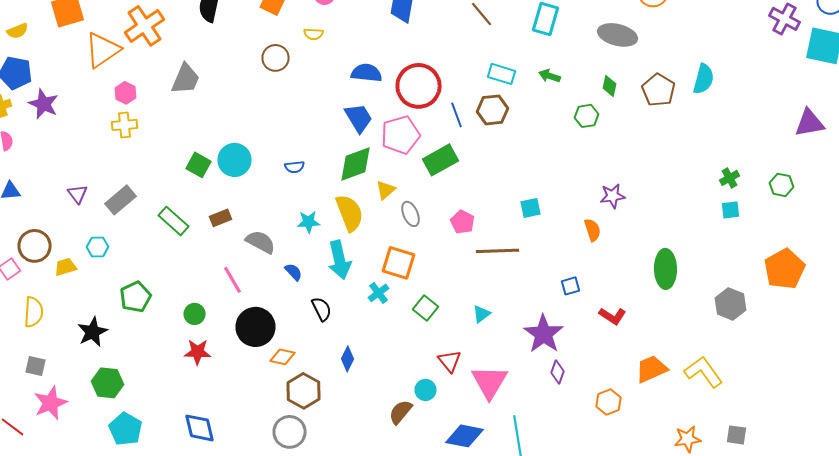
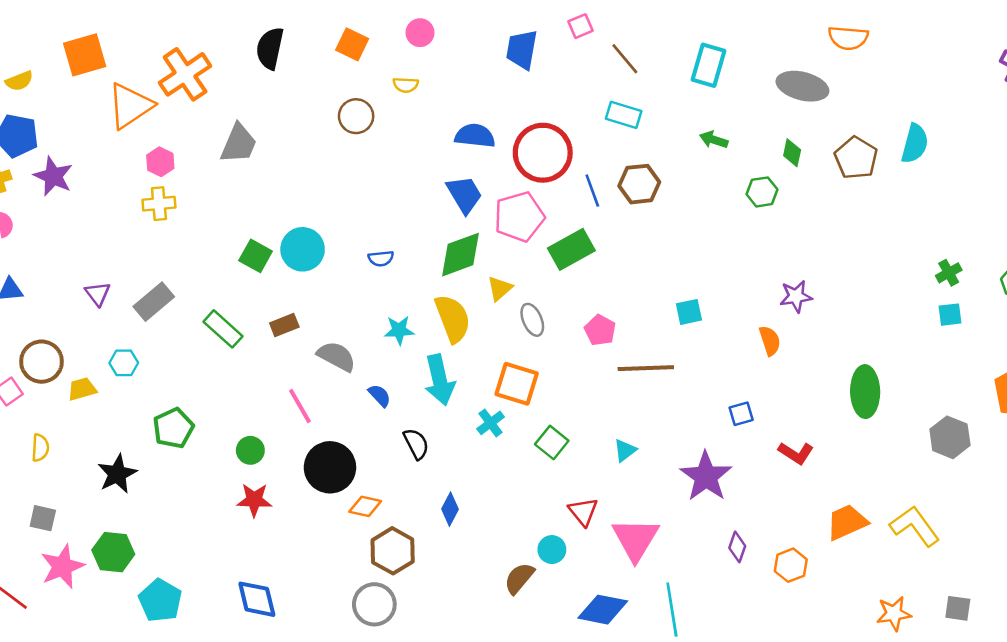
cyan rectangle: (502, 74) -> (624, 115), moved
yellow semicircle: (34, 312) -> (40, 448), size x0.7
purple diamond: (558, 372) -> (737, 547), moved
green hexagon: (108, 383) -> (113, 552), moved

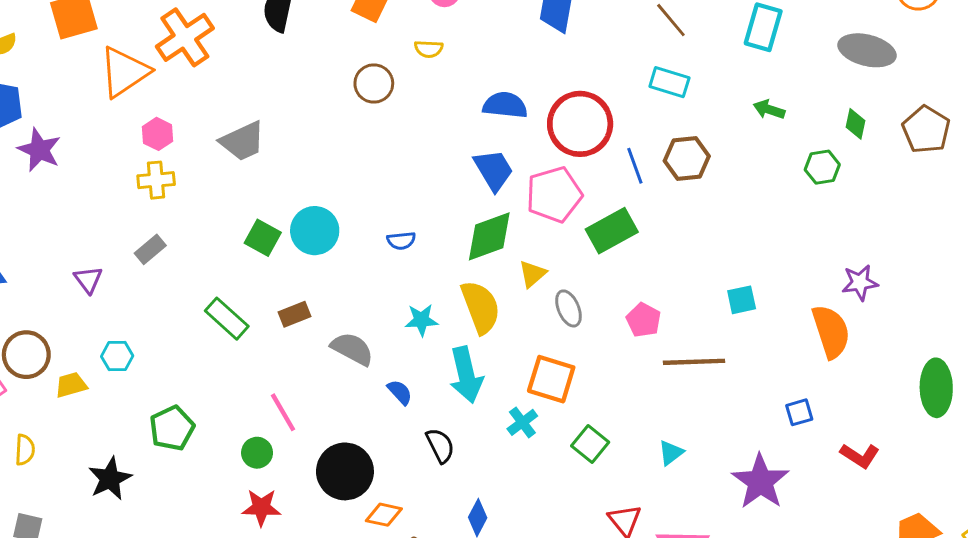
gray trapezoid: (239, 144) -> (243, 141), moved, turned 42
gray rectangle: (154, 302) -> (150, 249), moved, size x0.7
orange semicircle: (770, 341) -> (831, 332), size x1.6
pink line: (300, 406) -> (283, 412), moved

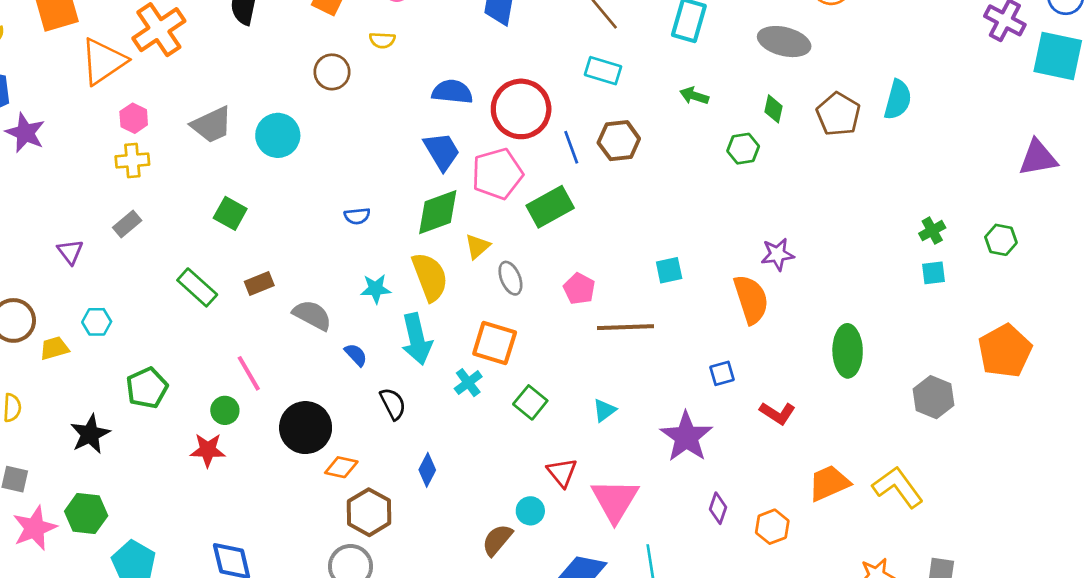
cyan circle: (315, 231) -> (278, 135), moved
red star: (261, 507) -> (208, 450), moved

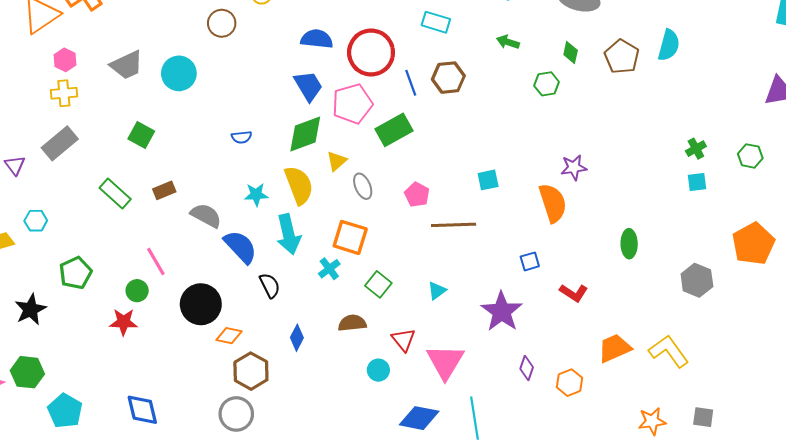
gray rectangle: (127, 224) -> (60, 143), size x1.6
green ellipse: (848, 351) -> (629, 244), size x0.7
blue semicircle: (356, 355) -> (240, 247), size x1.8
brown semicircle: (497, 540) -> (352, 323), moved, turned 44

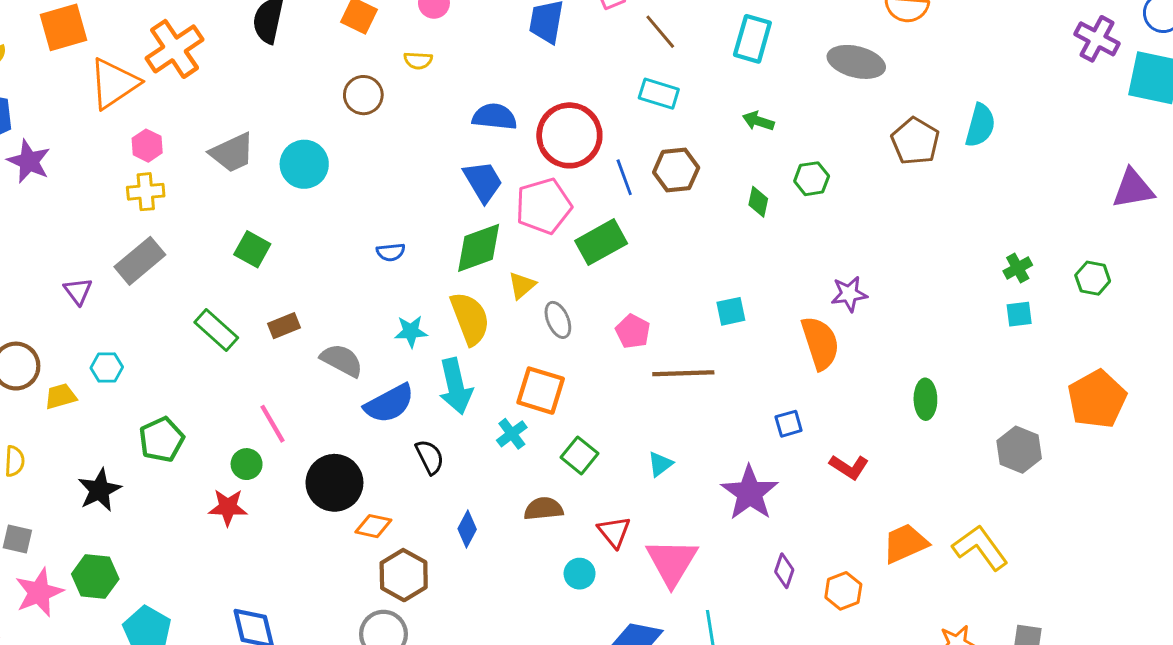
green diamond: (571, 52) -> (758, 202), moved
blue semicircle: (240, 247) -> (389, 404), turned 105

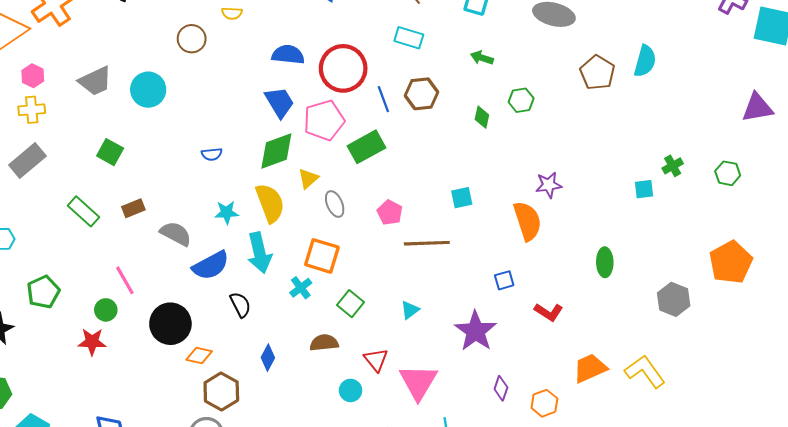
cyan square: (1019, 314) -> (644, 189), moved

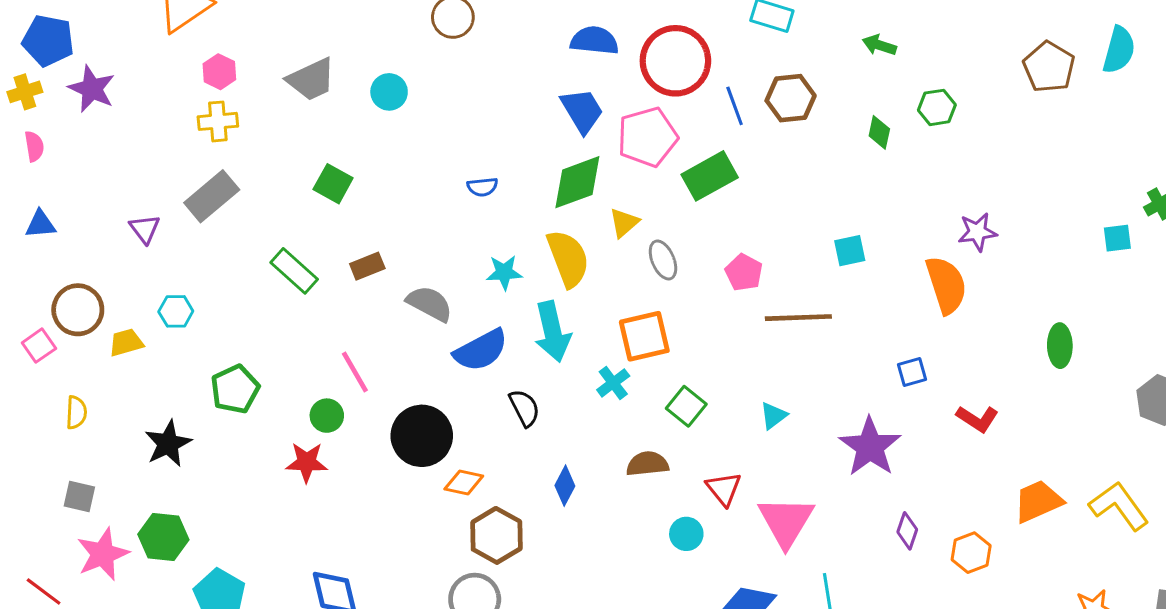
cyan circle: (148, 90) -> (389, 92), size x0.7
orange square: (322, 256) -> (644, 336), turned -30

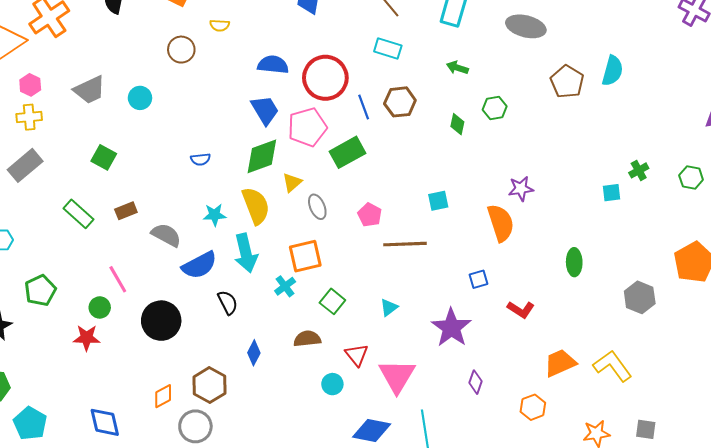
orange diamond: (464, 483) -> (163, 396), moved, turned -40
orange hexagon: (971, 553) -> (533, 407), moved

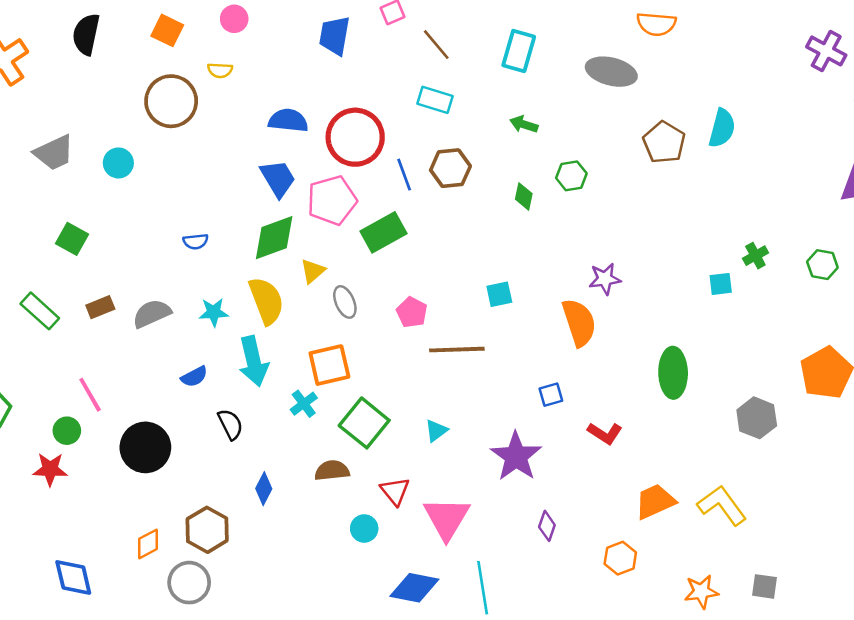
brown circle: (181, 50) -> (171, 101), size x1.5
gray semicircle: (166, 235) -> (152, 314), moved, turned -52
green ellipse: (574, 262) -> (673, 373), size x1.4
blue semicircle: (199, 265) -> (194, 377), size x0.6
green square: (332, 301) -> (364, 423), size x1.5

